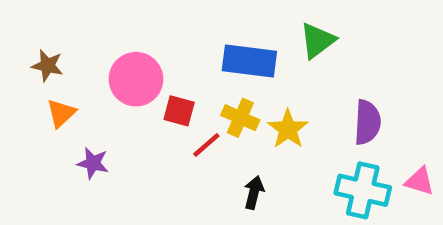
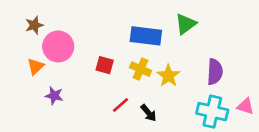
brown star: (48, 66) -> (34, 25), moved, turned -30
pink circle: (136, 79) -> (58, 46), moved
red line: (206, 145) -> (121, 105), moved
black arrow: (254, 193) -> (148, 113), turned 126

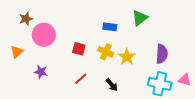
blue rectangle: (146, 36) -> (110, 27), size x0.6
orange triangle: (36, 66) -> (17, 52), moved
red line: (121, 105) -> (81, 79), moved

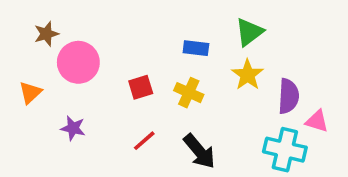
red square: (79, 49) -> (141, 87), turned -32
yellow star: (127, 57) -> (248, 75), moved
pink triangle: (185, 80) -> (317, 121), moved
black arrow: (112, 85) -> (199, 151), size x1.5

